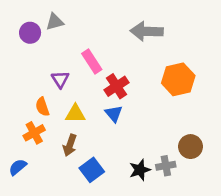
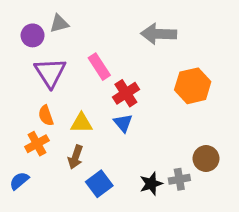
purple triangle: (60, 79) -> (50, 72), moved, size x1.6

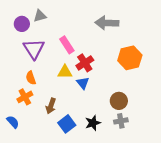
yellow triangle: (81, 123) -> (65, 72), moved
brown circle: (206, 158) -> (119, 101), moved
blue semicircle: (19, 181) -> (13, 122), turned 88
black star: (151, 184) -> (93, 123), moved

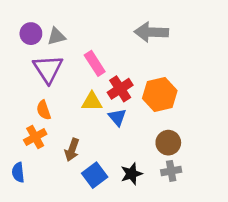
gray triangle: (40, 16) -> (56, 36), moved
orange hexagon: (130, 58) -> (160, 94), moved
blue semicircle: (13, 122) -> (18, 172), turned -144

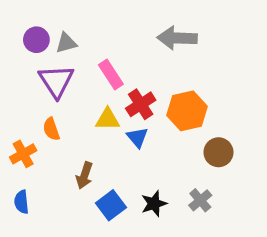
orange cross: (35, 137) -> (23, 154), moved
brown circle: (168, 143) -> (218, 152), moved
gray cross: (171, 171) -> (200, 200), turned -30

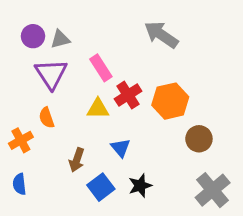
gray arrow: (177, 38) -> (161, 35), turned 32
blue triangle: (137, 137) -> (121, 148), moved
gray cross: (200, 200) -> (213, 190), moved, size x1.6

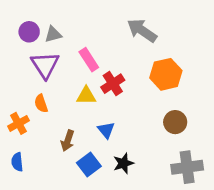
orange hexagon: (170, 101) -> (166, 74), moved
gray cross: (213, 190) -> (187, 167), turned 32

